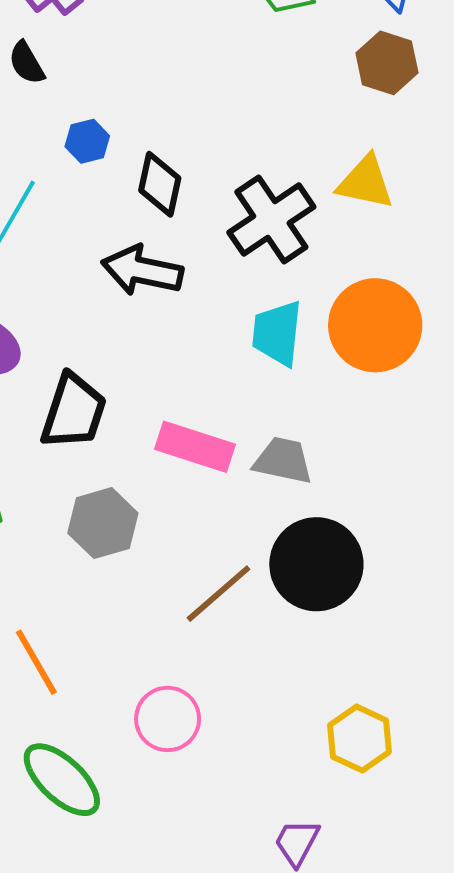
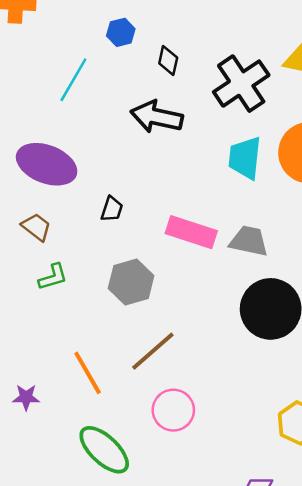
black diamond: (160, 184) -> (168, 61), size x0.7
black trapezoid: (74, 411) -> (112, 209), size x0.5
brown line: (219, 594) -> (153, 351), moved

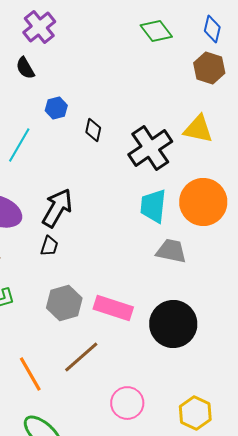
black arrow: (157, 117) -> (57, 208), moved, turned 108
pink rectangle: (191, 232) -> (113, 308), moved
gray trapezoid: (249, 241) -> (171, 251), moved
pink circle: (173, 410) -> (127, 403), moved

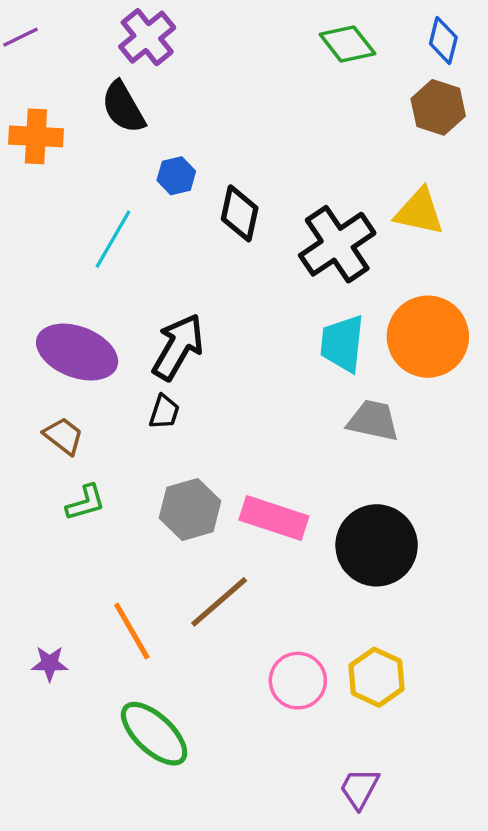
black semicircle: (25, 68) -> (123, 107), size x1.4
black diamond: (93, 130) -> (240, 213), size x1.4
yellow hexagon: (195, 413) -> (377, 677), moved

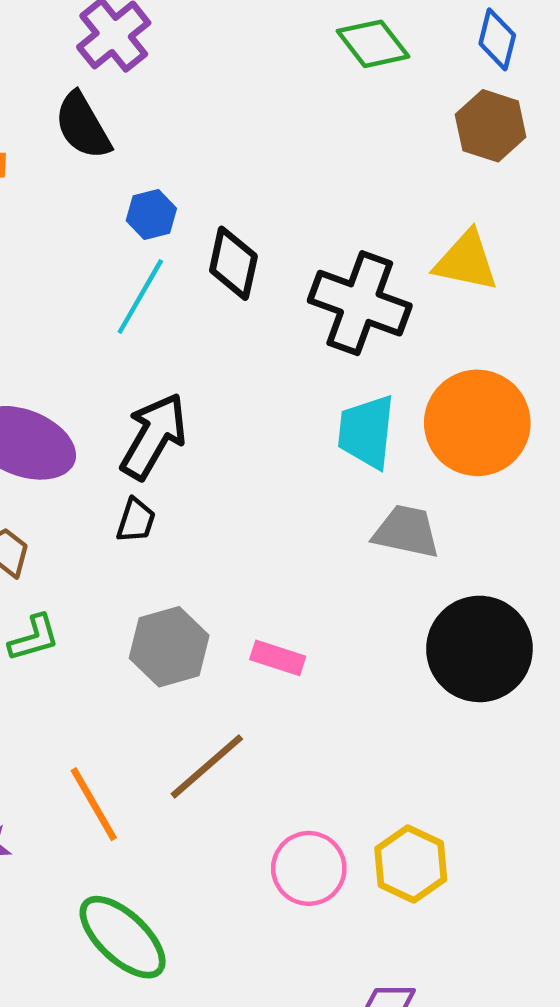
cyan line: (113, 239) -> (140, 297), moved
black cross: (337, 244) -> (360, 303), turned -36
pink rectangle: (274, 518) -> (278, 658), size x0.6
black circle: (377, 545) -> (479, 649), moved

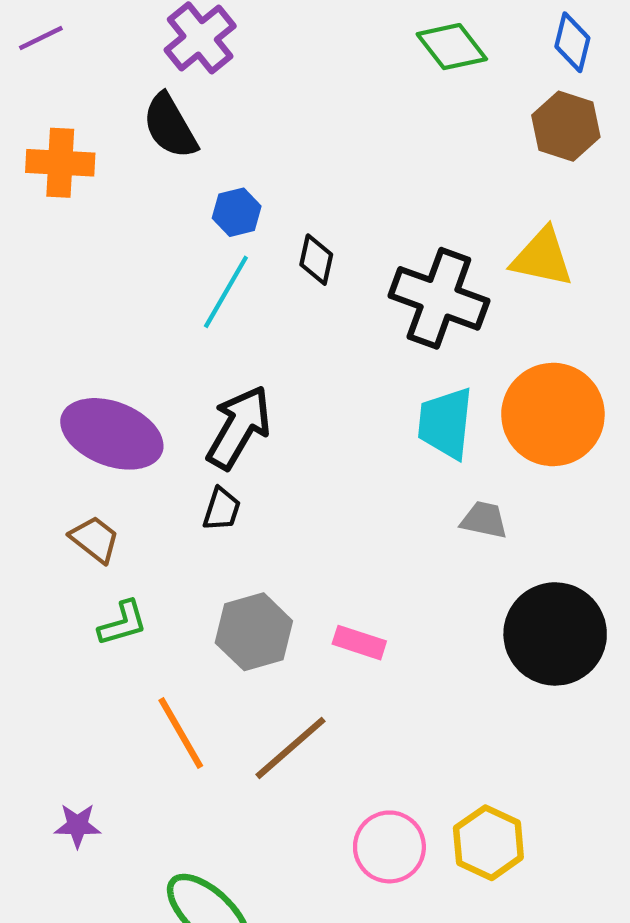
black diamond: (233, 263) -> (316, 260), size x0.7
gray trapezoid: (406, 531) -> (484, 520), size x0.7
orange line: (94, 804) -> (181, 733), moved

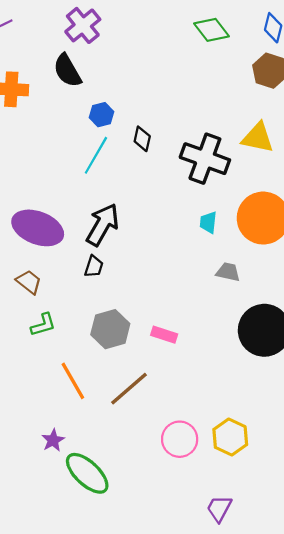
cyan trapezoid: (445, 423) -> (208, 222), size x0.6
purple star: (77, 825) -> (53, 440), moved, turned -30

